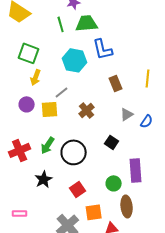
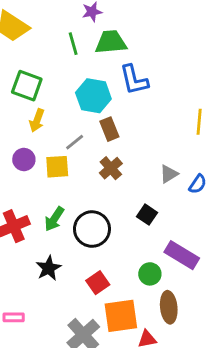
brown rectangle: (116, 83) -> (109, 129), moved
purple rectangle: (136, 170) -> (182, 255), turned -55
orange square: (94, 212) -> (121, 316), size x1.4

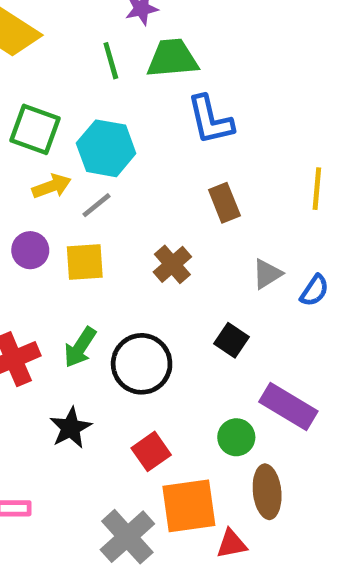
cyan hexagon: (93, 96) -> (106, 148), moved
yellow arrow: (37, 120) -> (52, 186), turned -130
brown rectangle: (109, 129) -> (224, 203), moved
gray line: (75, 142) -> (97, 205), moved

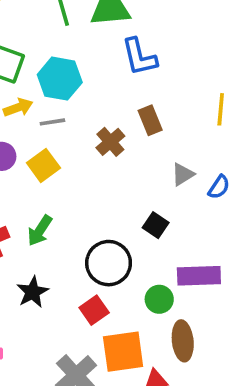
gray line: (97, 205) -> (52, 122), turned 30
yellow square: (85, 262) -> (43, 165), turned -32
brown cross: (172, 264) -> (110, 142), moved
black circle: (142, 364) -> (109, 263), moved
purple rectangle: (288, 406) -> (199, 276), turned -33

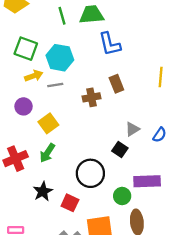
brown cross: (110, 142) -> (92, 97), turned 30
yellow square: (43, 165) -> (48, 123), moved
gray triangle: (183, 174) -> (132, 129), moved
blue semicircle: (219, 187) -> (160, 135), moved
red square: (94, 310) -> (70, 203), moved, turned -30

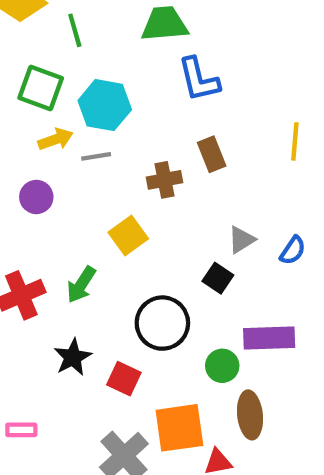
green line: (62, 16) -> (75, 30), moved
yellow square: (48, 123) -> (128, 235), moved

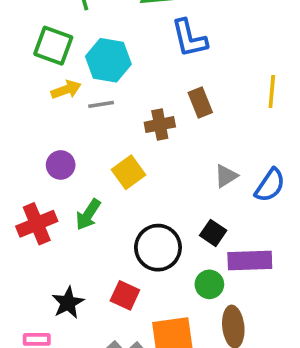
purple circle: (36, 197) -> (61, 165), moved
blue semicircle: (293, 250) -> (270, 185), size x1.4
black square: (218, 278) -> (213, 233), moved
black star: (73, 357) -> (68, 303), moved

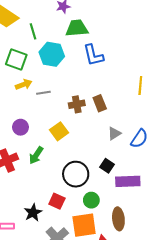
cyan hexagon: (108, 60) -> (52, 54), moved
brown rectangle: (200, 103) -> (100, 103), moved
green circle: (209, 284) -> (91, 200), moved
black star: (68, 303) -> (33, 213), moved

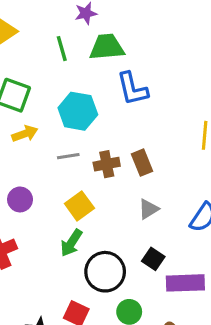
green line: (33, 31) -> (62, 49), moved
cyan hexagon: (52, 54) -> (78, 111), moved
gray line: (43, 93) -> (68, 156), moved
gray triangle: (114, 133) -> (148, 209), moved
green arrow: (36, 155) -> (71, 243), moved

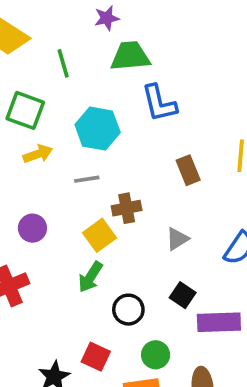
green line: (62, 49) -> (63, 63), moved
brown rectangle: (142, 163) -> (188, 170), moved
brown cross: (107, 164) -> (127, 208), moved
black circle: (105, 272) -> (128, 310), size x0.7

